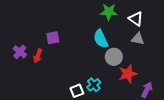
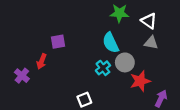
purple cross: (20, 52) -> (22, 76), moved
cyan cross: (94, 85) -> (103, 68), moved

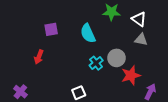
purple square: (58, 42) -> (51, 29), moved
cyan semicircle: (111, 43) -> (88, 33), moved
purple cross: (22, 76) -> (20, 92), moved

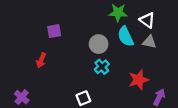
cyan semicircle: (88, 33) -> (126, 36), moved
gray circle: (117, 58) -> (99, 44), moved

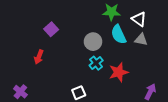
purple square: (54, 31) -> (51, 29), turned -32
red star: (139, 80) -> (119, 72), moved

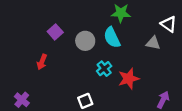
white triangle: (139, 19) -> (169, 24), moved
cyan semicircle: (119, 34) -> (112, 37), moved
gray circle: (93, 42) -> (85, 41), moved

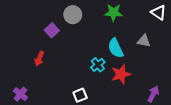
white triangle: (169, 24) -> (158, 13), moved
cyan semicircle: (112, 37) -> (116, 48), moved
gray circle: (85, 41) -> (73, 15), moved

